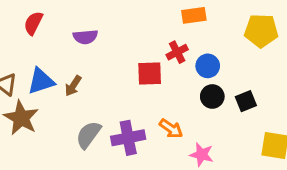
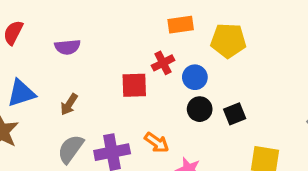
yellow pentagon: (261, 31) -> (228, 41), moved
brown arrow: (73, 86) -> (69, 104), moved

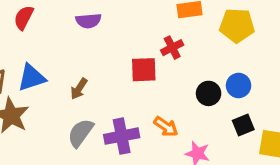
purple semicircle: (67, 47) -> (88, 21), moved
blue circle: (195, 77) -> (239, 86), moved
black square: (235, 114) -> (243, 125), moved

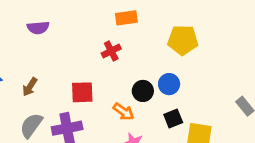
yellow pentagon: (237, 25) -> (183, 40), moved
red square: (144, 70) -> (82, 92), moved
orange arrow: (166, 127) -> (124, 112), moved

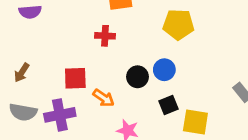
red cross: (111, 51) -> (105, 36), turned 30
orange arrow: (124, 112) -> (104, 98), moved
gray semicircle: (31, 125) -> (23, 112), turned -116

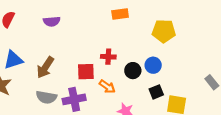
red cross: (105, 36) -> (108, 57), moved
brown arrow: (22, 73) -> (45, 67), size x1.5

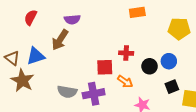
brown arrow: (45, 67) -> (60, 40), moved

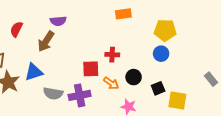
red semicircle: (31, 17) -> (16, 29), moved
blue triangle: (36, 56) -> (34, 72), moved
blue circle: (169, 61) -> (161, 54), moved
black circle: (150, 66) -> (134, 77), moved

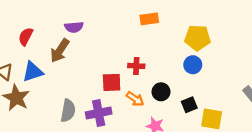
blue triangle: (34, 72) -> (33, 72), moved
gray semicircle: (53, 93) -> (68, 111), turned -90

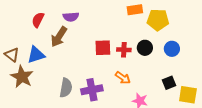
red semicircle: (26, 36) -> (38, 20), moved
yellow pentagon: (197, 38) -> (158, 20), moved
red square: (112, 82) -> (103, 48), moved
black circle: (161, 92) -> (145, 48), moved

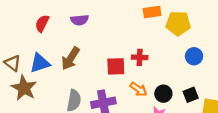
brown arrow: (59, 37) -> (70, 59), moved
red square: (103, 48) -> (116, 66), moved
black circle: (145, 48) -> (163, 94), moved

